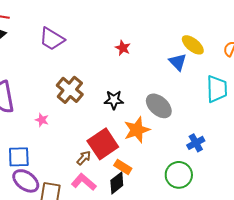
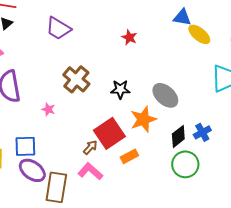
blue triangle: (178, 62) -> (182, 17), moved, turned -36
orange rectangle: (123, 167) -> (129, 156), turned -60
black diamond: (117, 183) -> (178, 136), moved

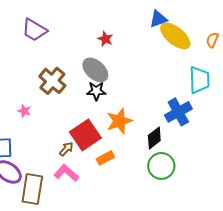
blue triangle: (182, 17) -> (158, 19), turned -30
yellow ellipse: (199, 34) -> (175, 36), size x1.4
gray ellipse: (165, 95) -> (95, 70), moved
blue cross: (202, 132) -> (178, 112), moved, size x1.5

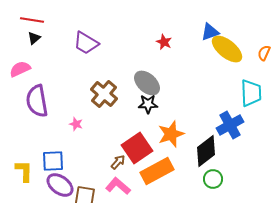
red star: (105, 39) -> (164, 42), moved
black diamond: (154, 138) -> (206, 151), size x1.4
orange rectangle: (105, 158) -> (157, 171), size x1.8
green circle: (161, 166) -> (213, 179), size x0.7

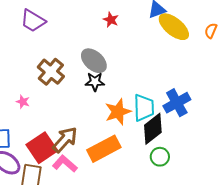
cyan trapezoid: (251, 93) -> (144, 108), moved
red square: (137, 148) -> (42, 148), moved
brown arrow: (118, 162) -> (65, 140), size x1.8

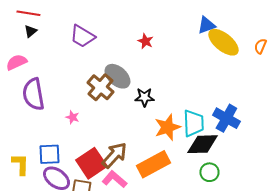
red star: (111, 20) -> (145, 41), moved
gray ellipse: (94, 61) -> (117, 76), moved
blue cross: (177, 103) -> (226, 118), turned -32
black diamond: (153, 129) -> (202, 144), turned 36

